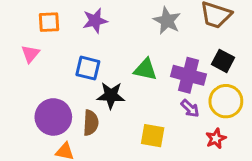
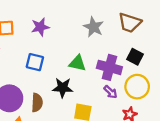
black star: (111, 95) -> (63, 88), moved

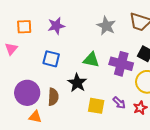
black star: (63, 88) -> (77, 83), turned 30
purple arrow: (111, 92) -> (119, 103), moved

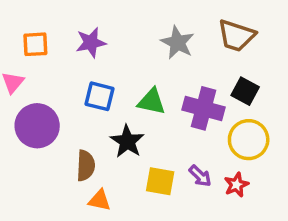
blue square: (51, 59) -> (100, 96), moved
purple circle: (27, 93) -> (37, 126), moved
orange triangle: (35, 117) -> (100, 200), moved

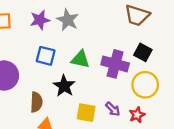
gray star: (178, 43) -> (68, 20), moved

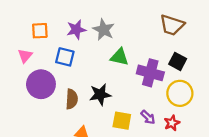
blue square: (46, 56) -> (65, 57), moved
green triangle: (80, 59) -> (120, 57), moved
black star: (64, 86) -> (100, 94), turned 30
brown semicircle: (36, 102) -> (72, 99), moved

